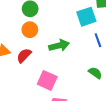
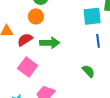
green arrow: (59, 45) -> (50, 43), moved
pink square: (47, 80) -> (28, 67), moved

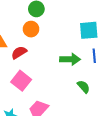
green arrow: (50, 43) -> (70, 59), moved

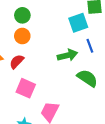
green semicircle: (84, 87) -> (87, 78), size x1.5

